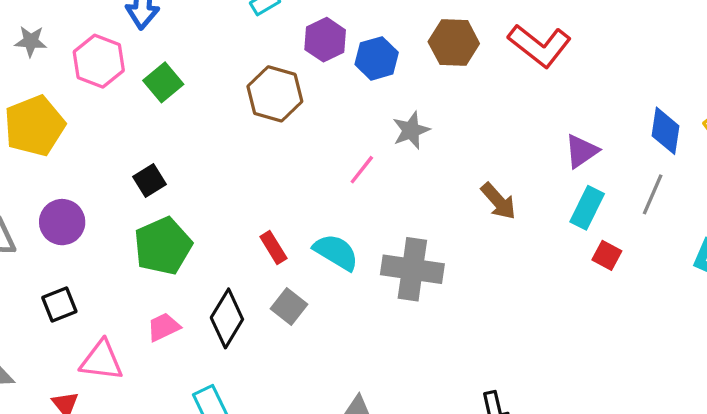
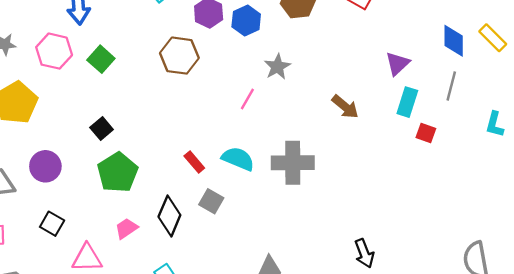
black square: (59, 305) -> (52, 224), turned -30

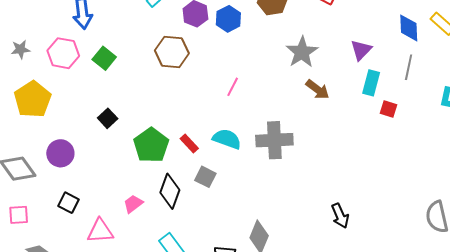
gray star: (277, 67) -> (302, 52), moved, size x1.4
green pentagon: (118, 172) -> (151, 145), moved

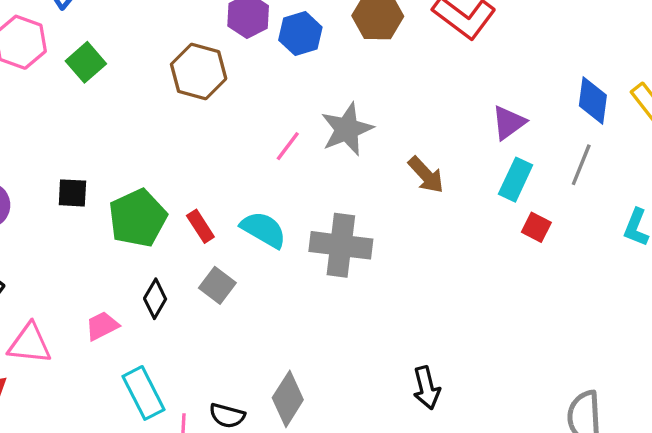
gray star: (302, 52) -> (347, 129), moved
black square: (108, 118) -> (72, 193), moved, turned 36
black diamond: (170, 191) -> (155, 299), size x0.7
pink trapezoid: (133, 204) -> (102, 326), moved

